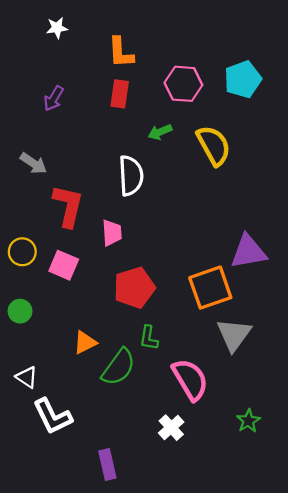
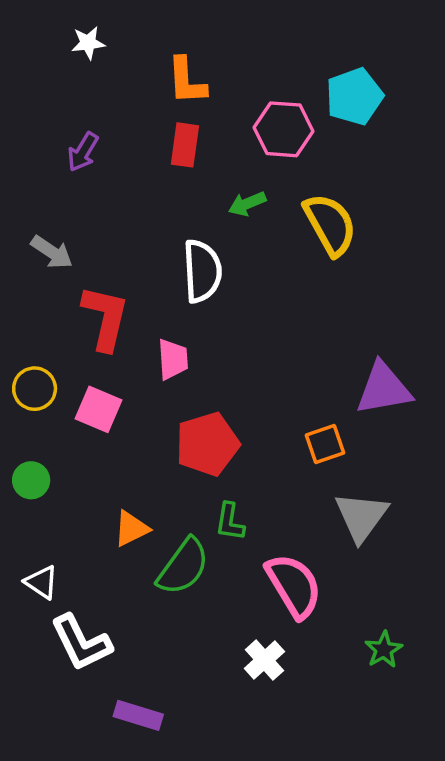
cyan pentagon: (243, 79) -> (354, 96), moved
orange square: (210, 288) -> (325, 444), size x0.6
purple rectangle: (107, 464) -> (138, 715), moved, turned -60

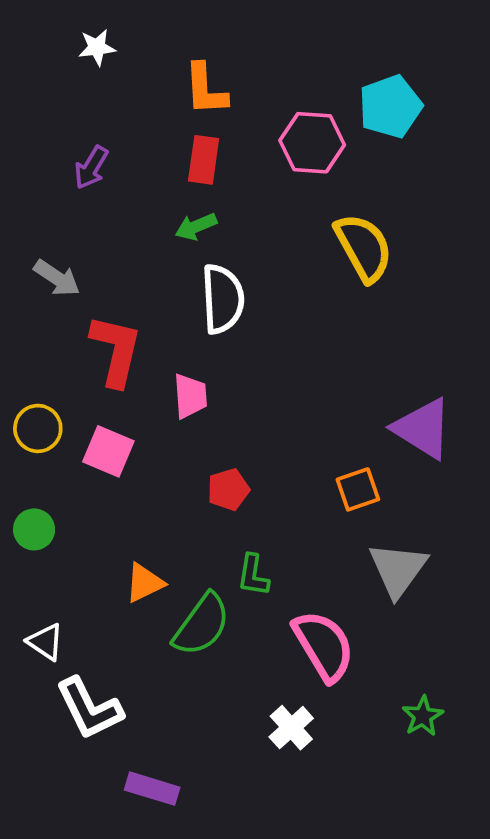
green arrow: (247, 204) -> (196, 227), moved
purple triangle: (384, 389) -> (423, 428), turned 42
red pentagon: (207, 444) -> (228, 489), size x0.6

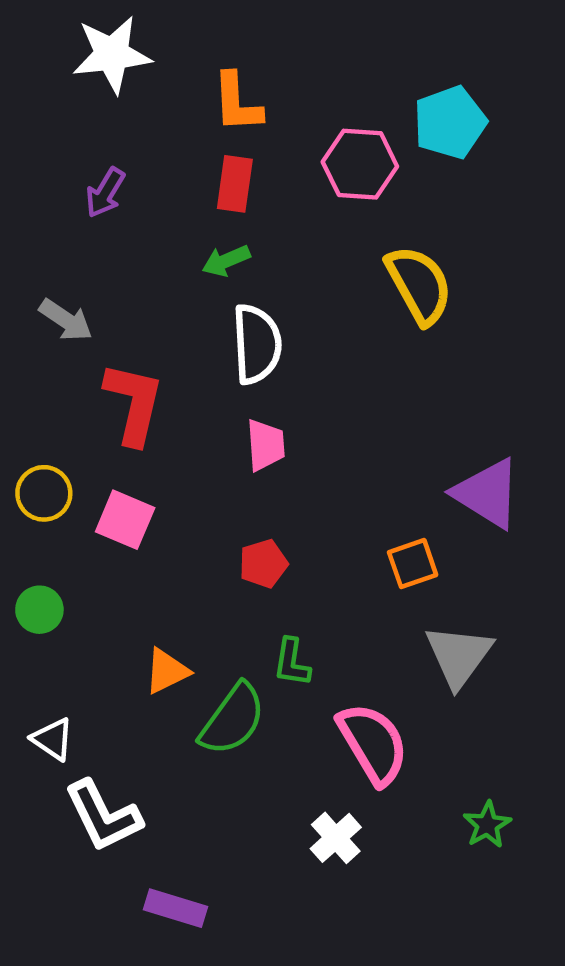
white star: (97, 47) -> (112, 54), size x1.8
pink trapezoid: (190, 396) -> (266, 445), moved

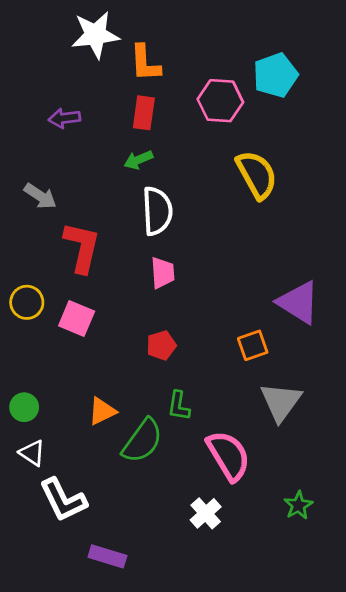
white star: (112, 54) -> (95, 35), moved
purple arrow: (105, 193) -> (64, 118), turned 52
green circle: (39, 610) -> (24, 407), moved

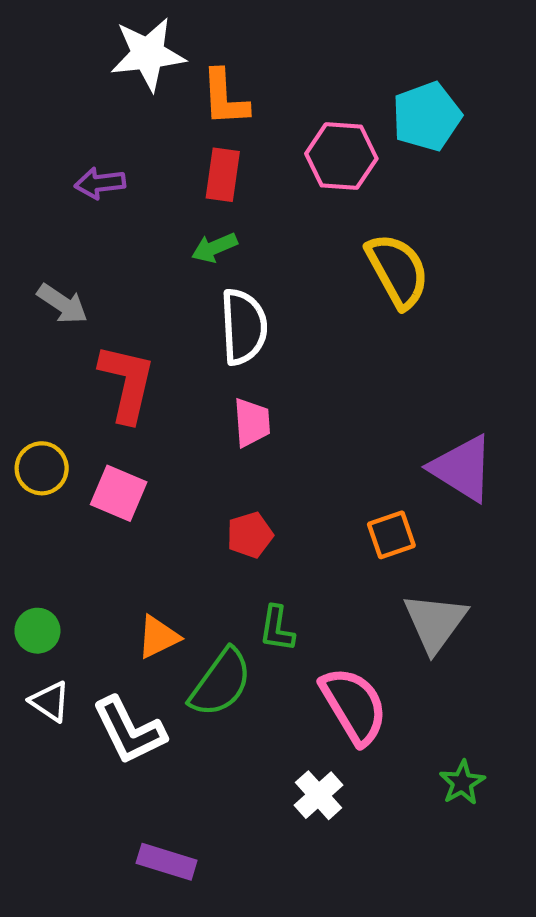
white L-shape: (63, 500) -> (129, 731), moved

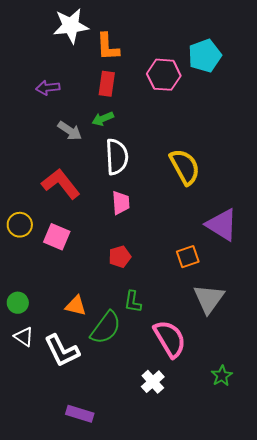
yellow semicircle: (398, 271) -> (185, 167), moved
gray arrow: (62, 304) -> (70, 131), moved
red L-shape: (127, 383) -> (61, 184), turned -51
orange triangle: (158, 637) -> (76, 306), turned 40

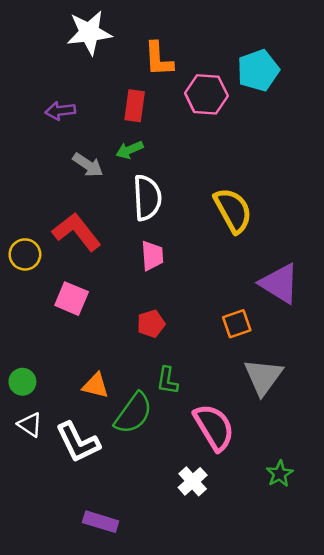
orange L-shape: (108, 47) -> (159, 59), moved
yellow circle: (20, 225) -> (25, 254), moved

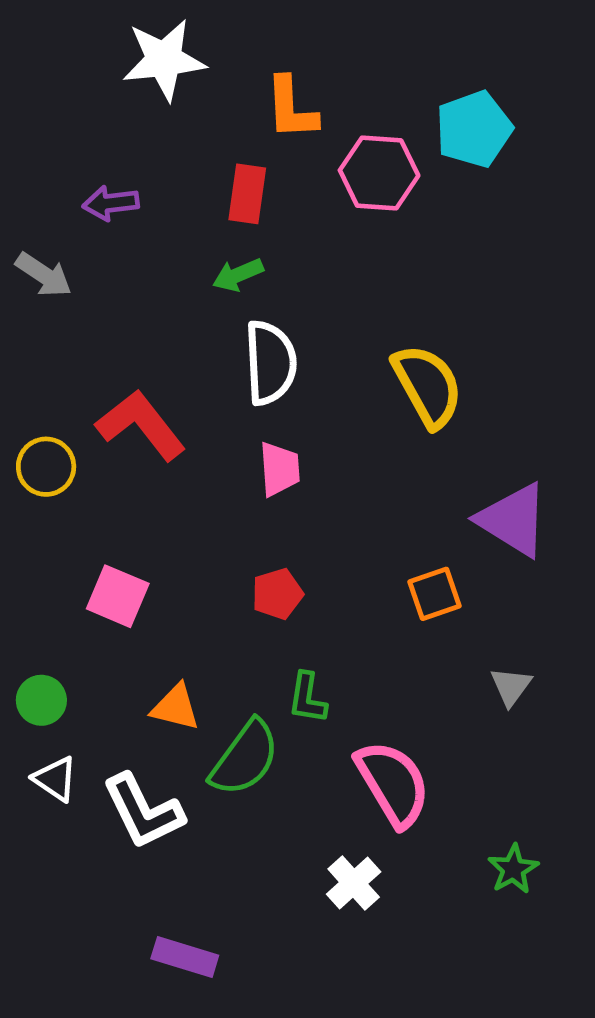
gray arrow: (88, 165) -> (44, 275), moved
pink square: (72, 299) -> (118, 596), moved
gray triangle: (263, 377) -> (511, 686), moved, size x0.6

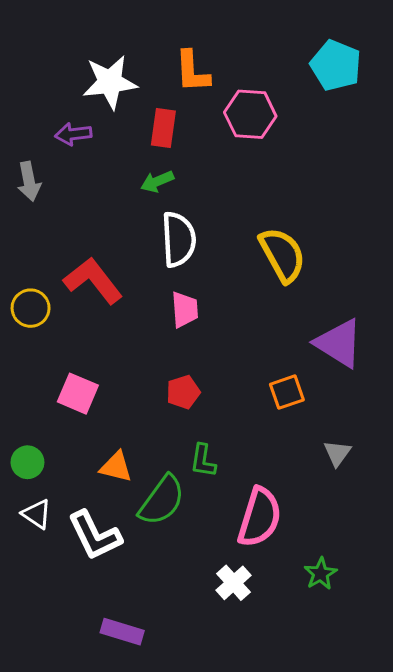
white star: (164, 60) -> (110, 82), moved
cyan pentagon: (474, 129) -> (336, 65), moved, turned -30
gray arrow: (44, 275) -> (29, 181), turned 45
pink semicircle: (393, 784) -> (259, 517), turned 48
green star: (513, 869) -> (321, 574), moved

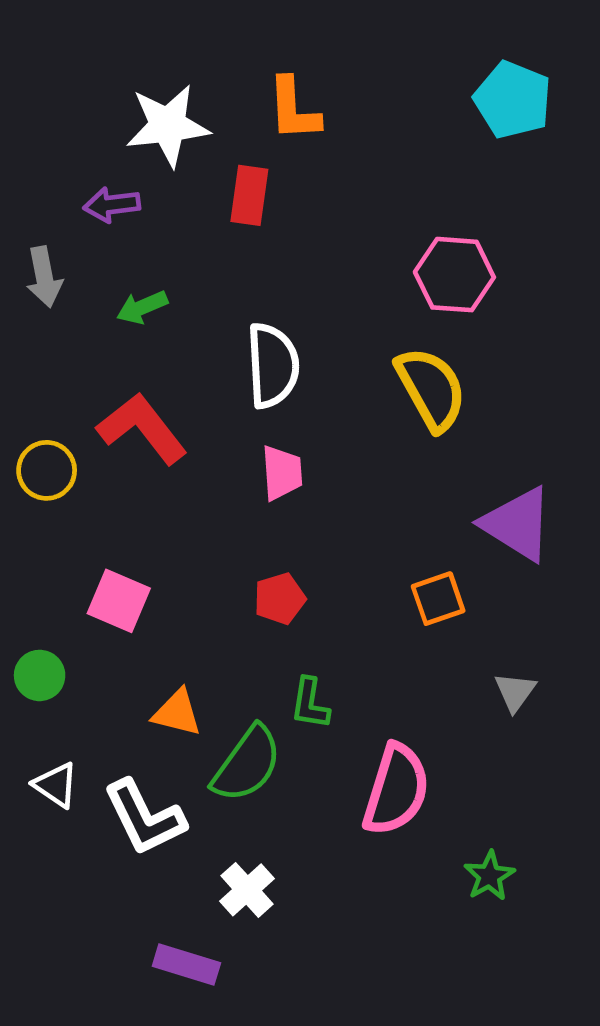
pink hexagon: (250, 114) -> (454, 275), moved
green arrow: (157, 181) -> (142, 307), moved
green circle: (27, 462) -> (40, 675), moved
white cross: (234, 583) -> (247, 890), moved

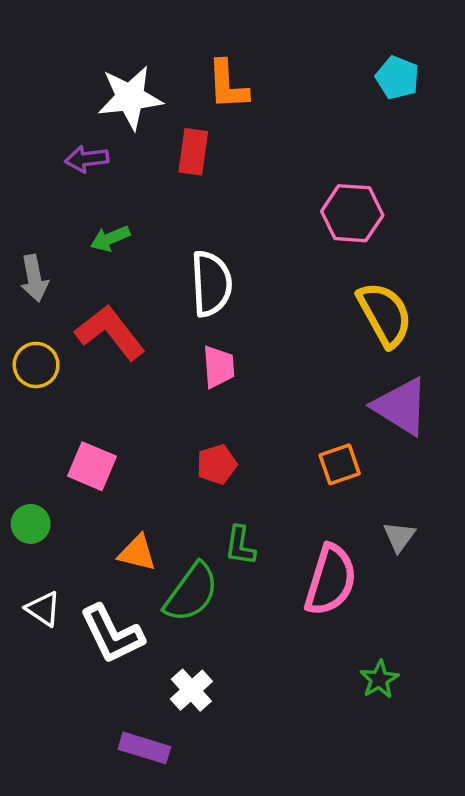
cyan pentagon: (513, 100) -> (397, 78), size x0.7
gray arrow: (44, 277) -> (34, 278), moved
yellow semicircle: (431, 389) -> (385, 314), moved
pink semicircle: (396, 790) -> (331, 580), moved

